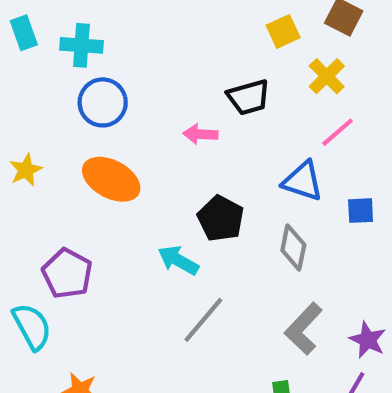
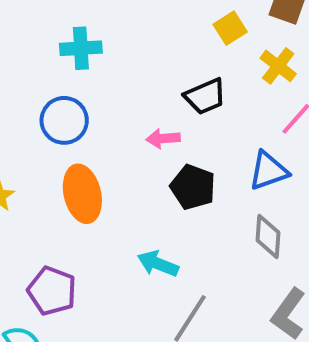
cyan cross: (81, 45) -> (81, 48), moved
orange ellipse: (111, 179) -> (82, 194), turned 56
blue triangle: (303, 181) -> (268, 171), turned -30
black pentagon: (221, 219) -> (193, 187), moved

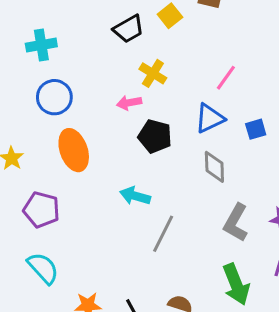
cyan cross: (81, 48) -> (41, 45), moved
yellow cross: (278, 66) -> (153, 73), moved
black trapezoid: (205, 96) -> (129, 29), moved
purple pentagon: (52, 291) -> (41, 210), moved

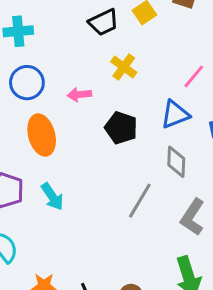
pink arrow: (129, 103) -> (79, 95), moved
cyan arrow: (135, 196) -> (52, 197), moved, turned -144
gray line: (163, 234) -> (140, 201), moved

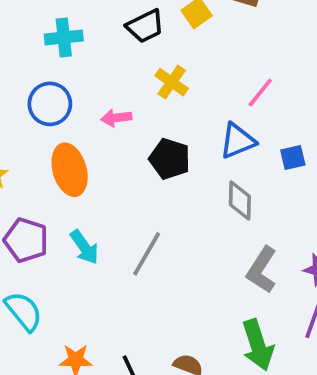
cyan cross: (18, 31) -> (64, 38), moved
gray line: (140, 201) -> (147, 254), moved

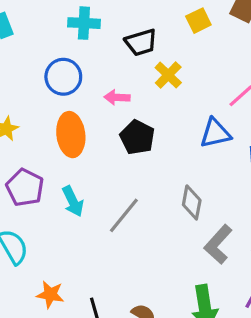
black trapezoid: (145, 26) -> (141, 42), moved
black pentagon: (170, 159) -> (137, 137), moved
gray diamond: (240, 201) -> (192, 202), moved

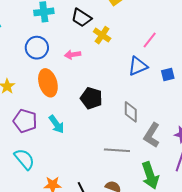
black trapezoid: (141, 42) -> (81, 18), turned 60
black pentagon: (137, 137) -> (91, 98), moved
gray line: (124, 215) -> (117, 150), moved, turned 65

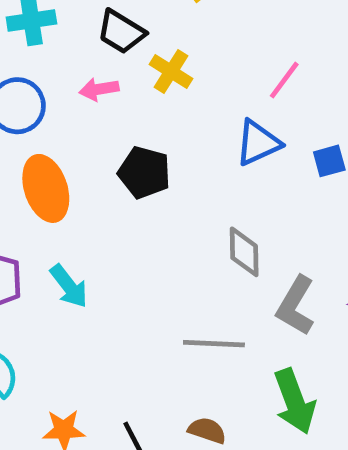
pink arrow: (73, 55) -> (99, 89), moved
black pentagon: (91, 98) -> (144, 172), moved

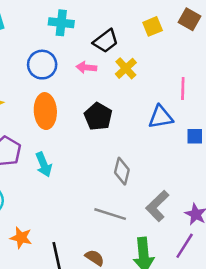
black trapezoid: (121, 32) -> (106, 41), turned -84
pink line: (284, 80) -> (183, 88), turned -50
gray diamond: (244, 252) -> (122, 171), moved

